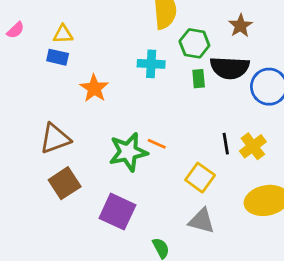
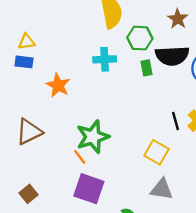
orange line: (157, 144) -> (80, 157), moved, turned 35
brown square: (65, 183) -> (28, 194), moved, size x0.7

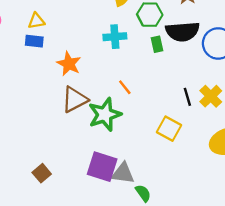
brown triangle: (29, 132) -> (75, 100), moved
orange line: (80, 157) -> (125, 87), moved
gray triangle: (162, 189) -> (123, 173), moved

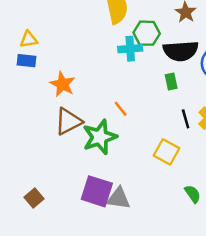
cyan cross: (115, 37) -> (130, 49), moved
green rectangle: (157, 44) -> (171, 82), moved
green semicircle: (143, 193) -> (193, 194), moved

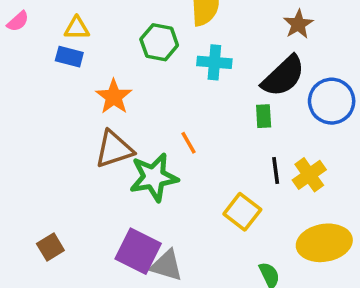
green hexagon: (147, 33) -> (159, 42), moved
black semicircle: (181, 51) -> (283, 76), turned -48

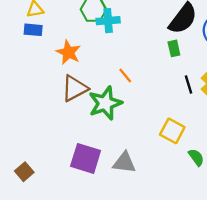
cyan cross: (214, 62) -> (108, 21), moved
yellow square: (242, 212) -> (172, 131), moved
brown square: (50, 247) -> (24, 172), moved
purple square: (138, 251) -> (86, 158), moved

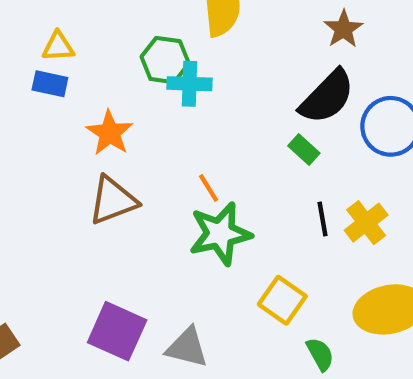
green rectangle: (174, 48) -> (304, 149), turned -42
green star: (105, 103) -> (220, 234), moved

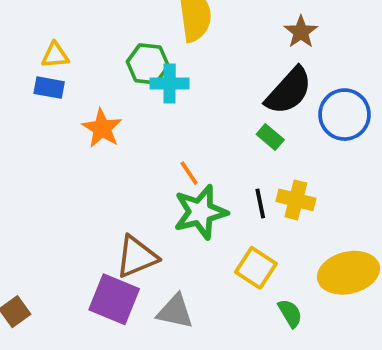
brown triangle: (113, 200) -> (137, 257), moved
black line: (322, 219) -> (260, 204), moved
yellow cross: (366, 223) -> (296, 200), moved, turned -36

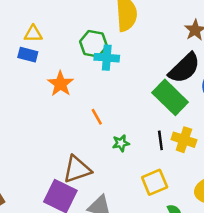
green rectangle: (270, 137) -> (170, 97), size x2.0
orange line: (189, 173) -> (97, 117), moved
green star: (200, 212) -> (121, 143), size x0.5
yellow square: (256, 268) -> (155, 182), turned 30

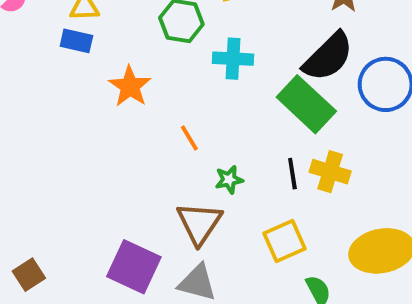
cyan cross: (107, 58) -> (233, 59), moved
brown triangle: (77, 169) -> (199, 223), moved, turned -36

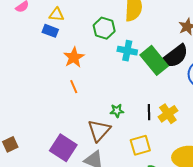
green rectangle: (306, 104) -> (154, 60), moved
orange line: (189, 138) -> (74, 87), moved
yellow cross: (330, 172) -> (168, 114), turned 30

